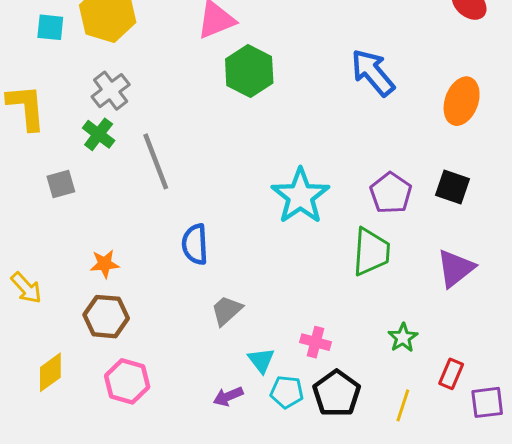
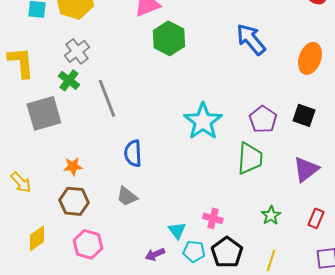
gray square: (61, 184) -> (44, 113), size x1.8
gray trapezoid: (227, 311) -> (127, 196), moved, turned -100
red rectangle: (451, 374) -> (316, 218), moved

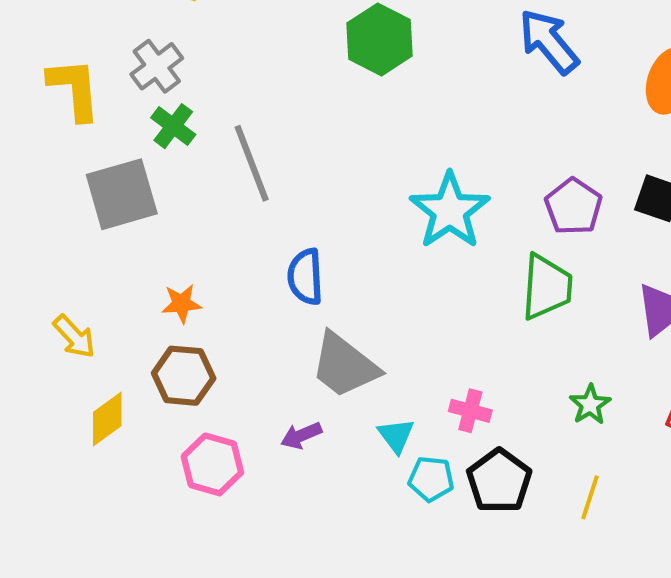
gray cross: (77, 51) -> (157, 66), moved
gray trapezoid: (127, 196) -> (344, 365), moved, size x1.6
yellow diamond: (37, 238) -> (107, 419), moved
purple arrow: (155, 254) -> (301, 436), moved

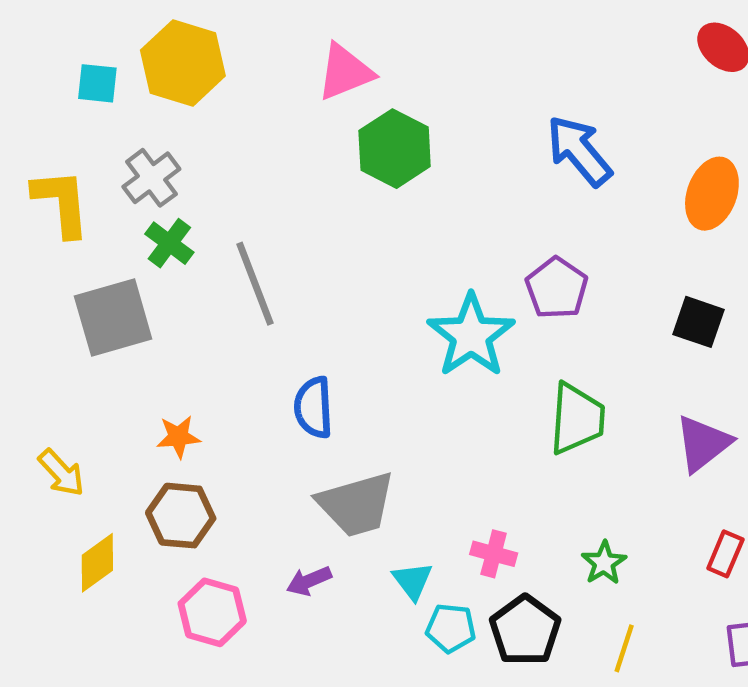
purple pentagon: (573, 207) -> (557, 288), moved
gray trapezoid: (344, 365) -> (356, 504), turned -54
green star: (590, 405) -> (604, 563), moved

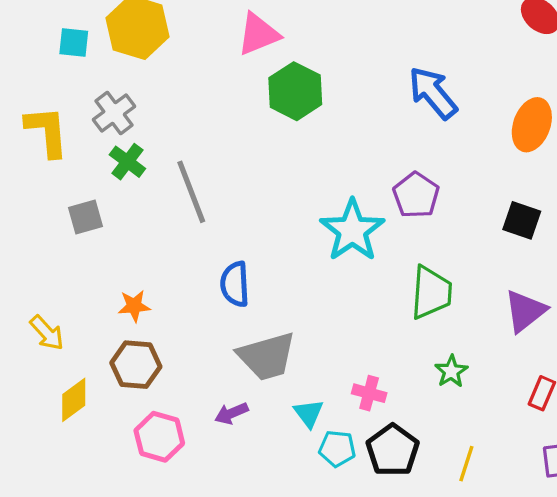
gray square: (113, 317) -> (86, 217), size x0.6
green star: (604, 563) -> (451, 371), moved

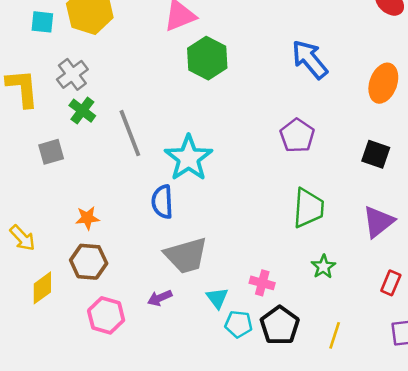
cyan star: (352, 230) -> (189, 158), moved

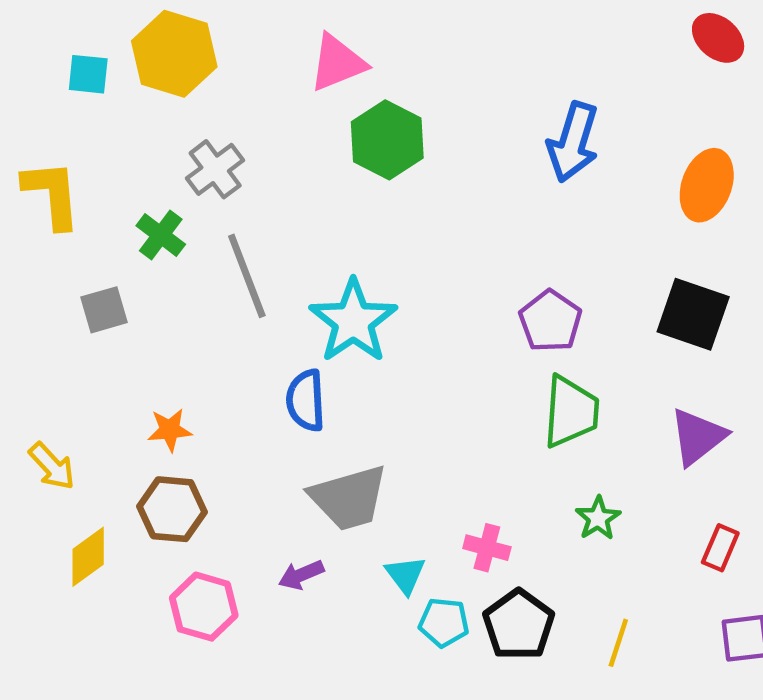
blue arrow: (310, 59) -> (573, 142), turned -123
gray cross: (72, 74) -> (215, 169), moved
purple pentagon: (297, 136) -> (550, 321), moved
black square: (376, 154) -> (693, 314), size x1.4

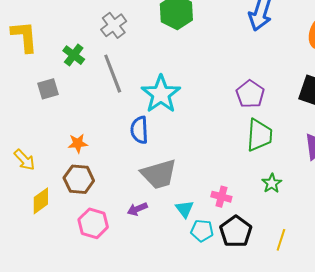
gray cross: (215, 169) -> (114, 25), moved

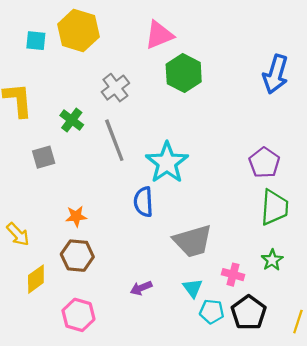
gray trapezoid: (159, 174) -> (193, 241), moved
green star: (272, 183) -> (272, 260), moved
pink hexagon: (93, 223) -> (78, 315), moved

